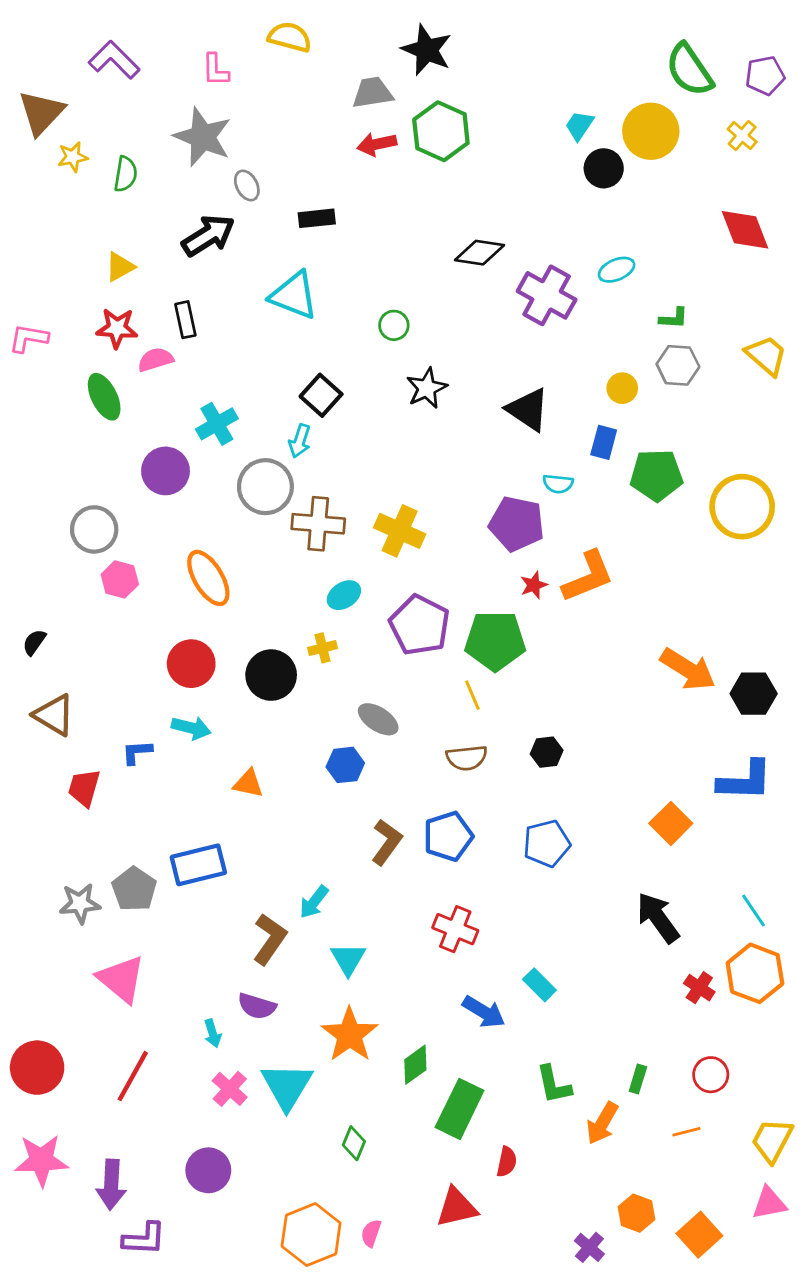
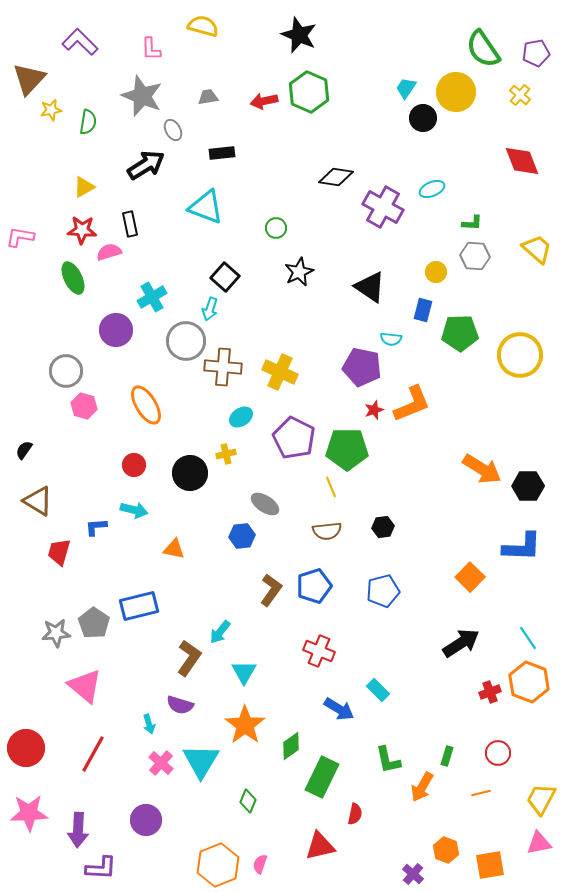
gray trapezoid: (372, 93) -> (208, 97), moved, size x0.7
red circle: (191, 664) -> (134, 465), size x0.7
black arrow: (658, 918) -> (461, 643), turned 93
red cross: (699, 988) -> (490, 692), turned 35
orange square: (699, 1235) -> (490, 865), turned 32

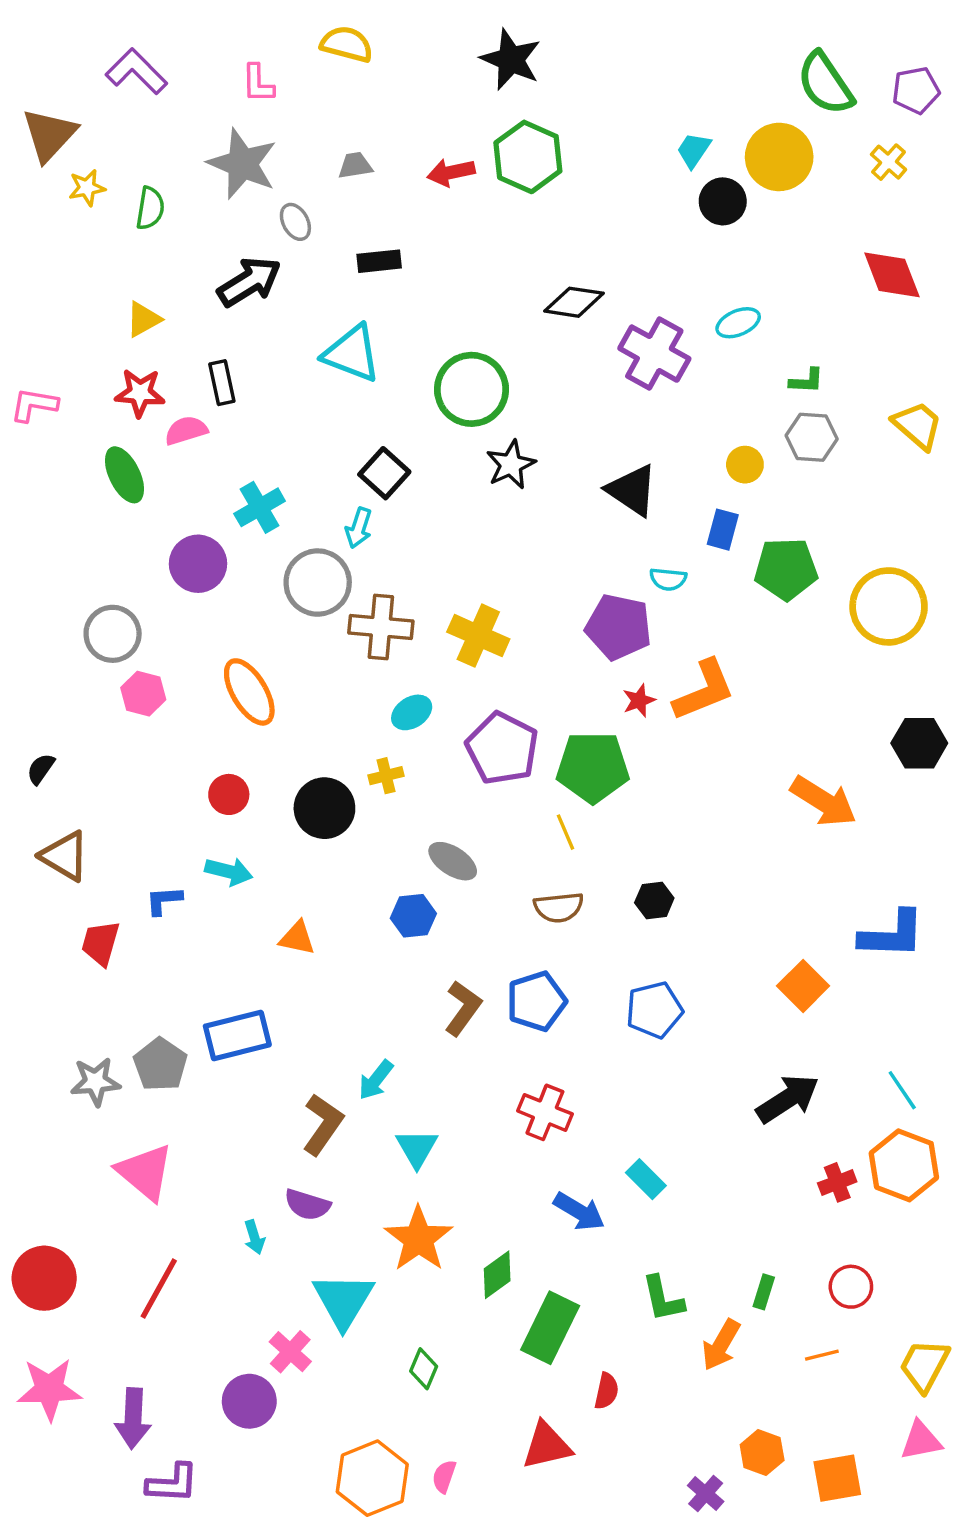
green circle: (276, 228) -> (471, 389), size x2.0
black hexagon: (528, 486) -> (919, 743), moved
pink cross: (161, 763) -> (290, 1352), moved

